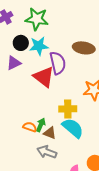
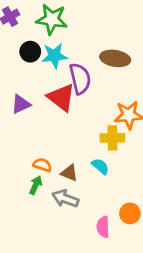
purple triangle: (14, 63) -> (21, 104), moved
yellow cross: (68, 109) -> (112, 138), moved
green arrow: (41, 125) -> (36, 185), moved
cyan semicircle: (73, 128) -> (100, 166), size x0.6

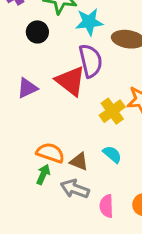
cyan star: (54, 56) -> (89, 22), moved
yellow cross: (112, 138) -> (112, 111), moved, turned -35
orange semicircle: (42, 165) -> (50, 153), size x1.4
pink semicircle: (103, 227) -> (106, 206), moved

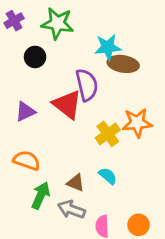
cyan star: (89, 22) -> (108, 47), moved
orange semicircle: (50, 153) -> (27, 160), moved
green arrow: (43, 174) -> (41, 195), size x1.4

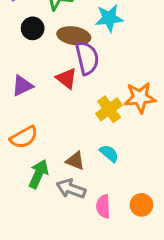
brown ellipse: (123, 64) -> (74, 36), moved
red triangle: (67, 105) -> (66, 78), size x0.7
orange semicircle: (27, 160) -> (24, 137), turned 132

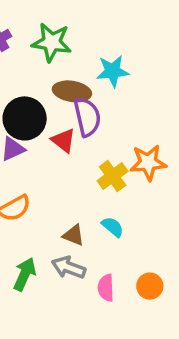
black circle: (33, 28) -> (25, 118), moved, size x1.6
green arrow: (38, 174) -> (25, 274), moved

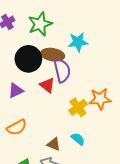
green star: (52, 42) -> (40, 24), turned -30
black circle: (25, 118) -> (28, 59), moved

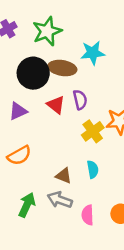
purple semicircle: (62, 70) -> (80, 100), moved, size x0.7
cyan semicircle: (78, 139) -> (93, 169), turned 40

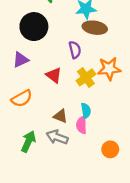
brown ellipse: (62, 68) -> (95, 28), moved
red triangle: (56, 105) -> (54, 75), moved
pink semicircle: (88, 215) -> (81, 125), moved

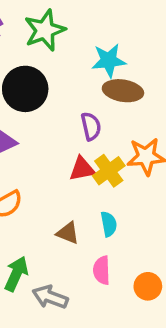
red triangle: (54, 75) -> (82, 169), moved, turned -49
pink semicircle: (81, 125) -> (102, 270), moved
gray arrow: (57, 137) -> (50, 297), moved

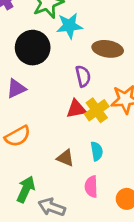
cyan star: (109, 60) -> (69, 26), moved

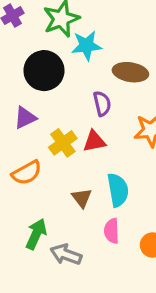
yellow cross: (97, 110) -> (63, 143), moved
cyan semicircle: (97, 151) -> (118, 190), size x1.5
brown triangle: (65, 158) -> (82, 198), turned 30

